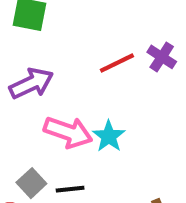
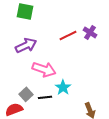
cyan star: (109, 136) -> (63, 87), moved

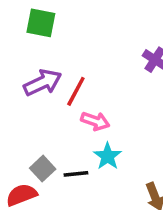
red line: (68, 35) -> (76, 91), moved, turned -36
pink arrow: (44, 69) -> (95, 121), moved, size x0.7

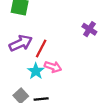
cyan star: (108, 156) -> (36, 71), moved

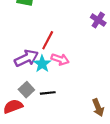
purple arrow: (21, 43) -> (26, 58), moved

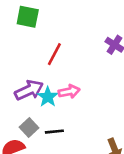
red line: (48, 40) -> (54, 54), moved
pink arrow: (60, 59) -> (69, 92), turned -30

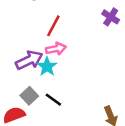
pink arrow: (69, 92) -> (56, 49), moved
black line: (54, 132) -> (53, 100), turned 42

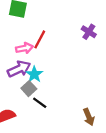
pink arrow: (56, 49) -> (24, 48), moved
gray square: (29, 96) -> (29, 89), moved

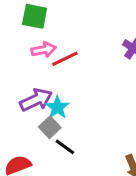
red line: (40, 39) -> (65, 59), turned 36
pink arrow: (24, 48) -> (44, 50), moved

